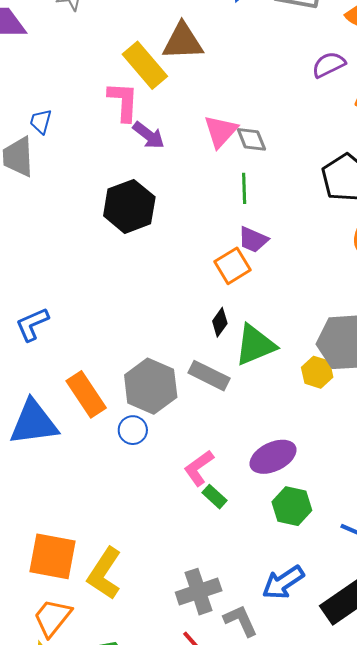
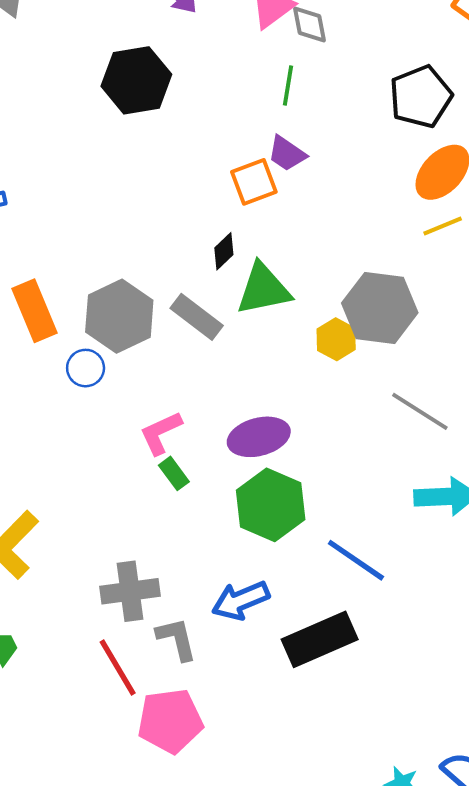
green hexagon: (292, 506) -> (271, 505), size x1.4

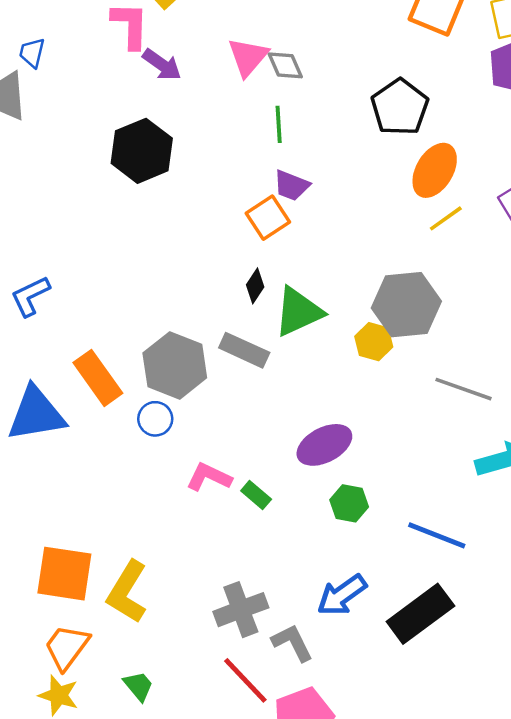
pink L-shape: (161, 433) -> (209, 477), moved, turned 63
green hexagon: (271, 505) -> (349, 503), size x0.6

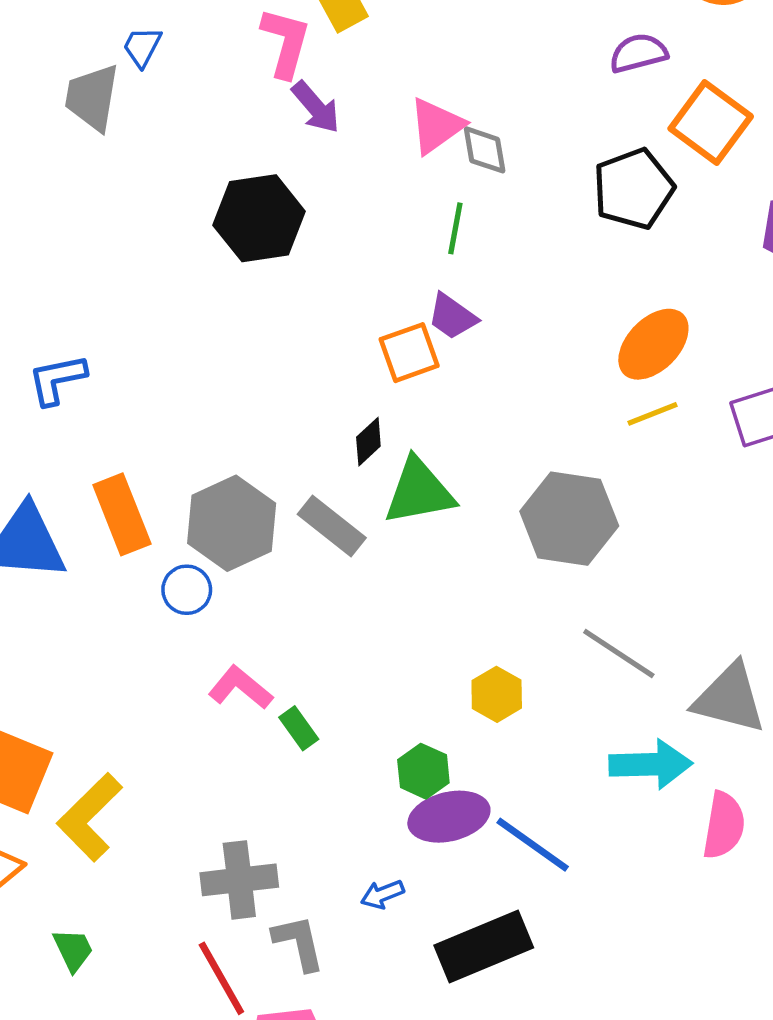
black pentagon: (400, 107) -> (633, 189), moved
yellow hexagon: (374, 342) -> (497, 694), moved
purple ellipse: (324, 445) -> (449, 817), moved
blue arrow: (342, 595) -> (382, 894), size x0.6

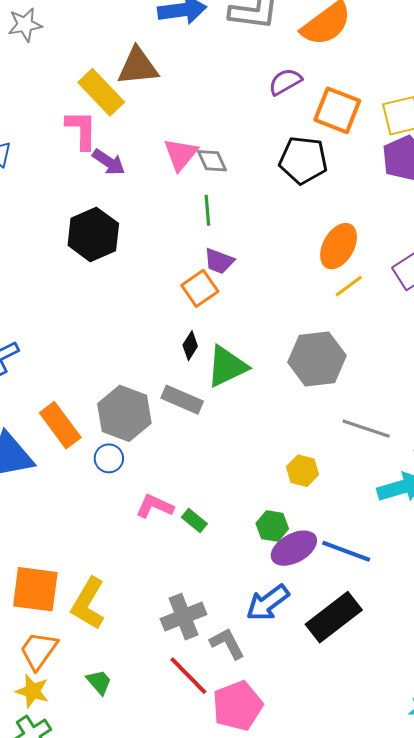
black pentagon: (633, 189) -> (303, 160), turned -30
blue arrow: (382, 894) -> (268, 603), size x1.8

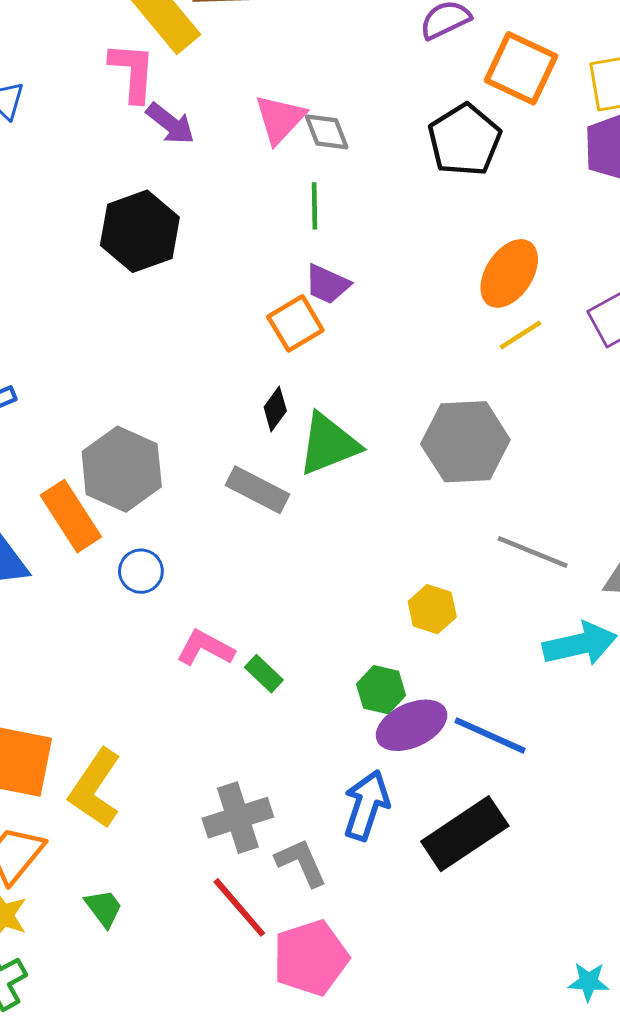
black pentagon: (303, 160) -> (464, 140), turned 30
gray hexagon: (124, 413) -> (122, 469), moved
blue arrow: (268, 603) -> (366, 805), turned 141

